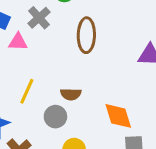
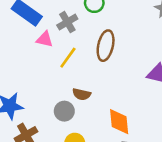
yellow line: (27, 91) -> (68, 58), moved

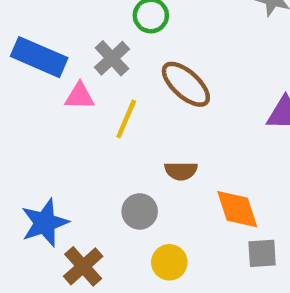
brown ellipse: (106, 46) -> (186, 84), turned -48
brown semicircle: (82, 94) -> (181, 171), moved

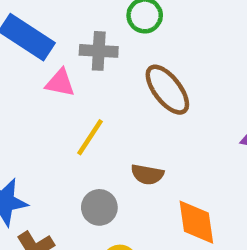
gray cross: (112, 58) -> (99, 51), turned 36
yellow line: (126, 119) -> (90, 137), moved

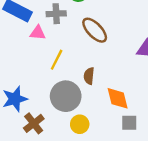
brown semicircle: (147, 174) -> (89, 76), turned 91
gray circle: (99, 207) -> (66, 96), size x1.6

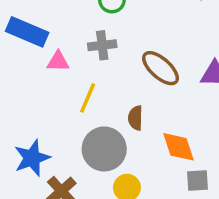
gray cross: (56, 14) -> (102, 45), moved
brown ellipse: (95, 30) -> (160, 68), moved

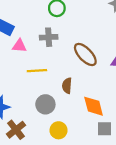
yellow line: (88, 98) -> (37, 71), turned 60
gray circle: (104, 149) -> (45, 104), size x0.7

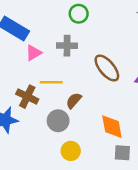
pink triangle: (19, 46) -> (34, 53), turned -40
brown semicircle: (67, 86) -> (74, 101), moved, turned 32
brown cross: (16, 130) -> (27, 97), moved, turned -30

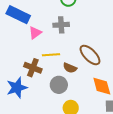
brown ellipse: (107, 68) -> (90, 55), moved
brown semicircle: (74, 101) -> (70, 68), turned -104

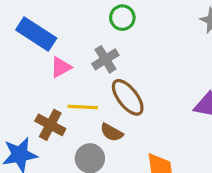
gray cross: (61, 25) -> (105, 59), turned -35
brown ellipse: (90, 55) -> (128, 97), moved

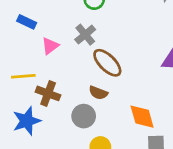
blue rectangle: (36, 34) -> (27, 22), size x0.6
yellow line: (83, 107) -> (23, 76), moved

